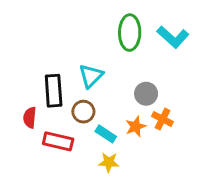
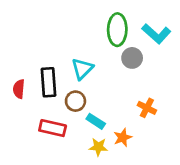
gray circle: (146, 94) -> (132, 58), moved
red semicircle: (30, 118) -> (19, 89), moved
orange star: (136, 126) -> (123, 137), moved

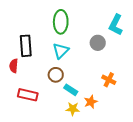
green ellipse: (117, 30) -> (61, 22), moved
cyan L-shape: (156, 34) -> (116, 25), turned 75
black rectangle: (49, 82) -> (26, 46), moved
red rectangle: (53, 128) -> (28, 95), moved

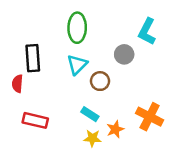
brown circle: (56, 75) -> (100, 81), moved
orange cross: (109, 80) -> (150, 117), moved, size x1.5

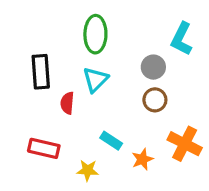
brown circle: (100, 81) -> (155, 100), moved
red semicircle: (17, 84) -> (67, 103), moved
yellow star: (92, 138) -> (88, 170), moved

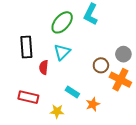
green ellipse: (95, 34) -> (62, 22), turned 40
cyan L-shape: (182, 39) -> (91, 14), moved
gray circle: (153, 67) -> (123, 54), moved
orange cross: (185, 144) -> (120, 80), moved

